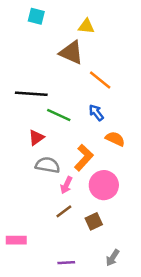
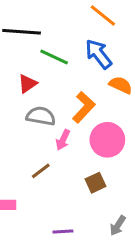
blue arrow: (96, 113) -> (98, 54), size x1.5
brown line: (64, 211) -> (41, 171), moved

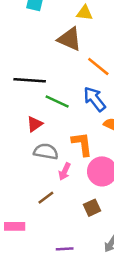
orange L-shape: (84, 107) -> (82, 144), turned -50

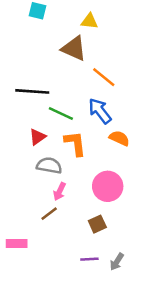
orange L-shape: (82, 144) -> (75, 143), moved
pink arrow: (65, 171) -> (60, 192), moved
purple line: (65, 249) -> (89, 259), moved

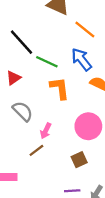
black line: (32, 91) -> (22, 42), turned 44
red triangle: (37, 137) -> (13, 78), moved
gray semicircle: (49, 166) -> (23, 111), moved, turned 35

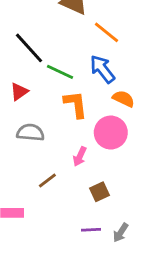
gray semicircle: (23, 111) -> (30, 133), turned -40
pink circle: (88, 126) -> (111, 133), moved
pink arrow: (46, 131) -> (80, 156), moved

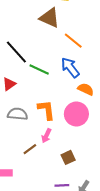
orange L-shape: (76, 104) -> (46, 110), moved
pink arrow: (80, 156) -> (46, 136), moved

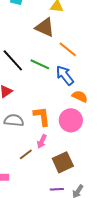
green line: (39, 70) -> (40, 64), moved
brown square: (68, 157) -> (63, 162), size x1.5

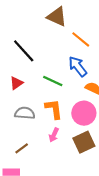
green line: (40, 64) -> (53, 81), moved
brown line: (26, 154) -> (22, 148), moved
brown square: (63, 162) -> (84, 142), moved

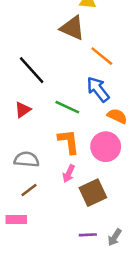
gray semicircle: (25, 113) -> (27, 159), moved
brown square: (84, 142) -> (93, 193), moved

